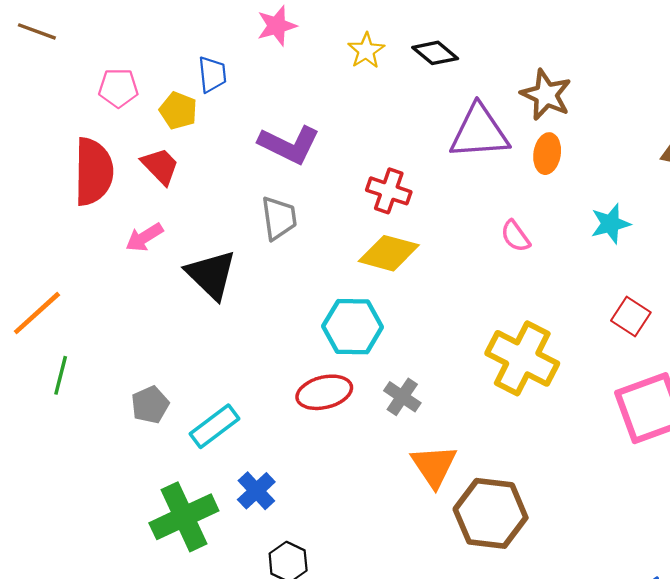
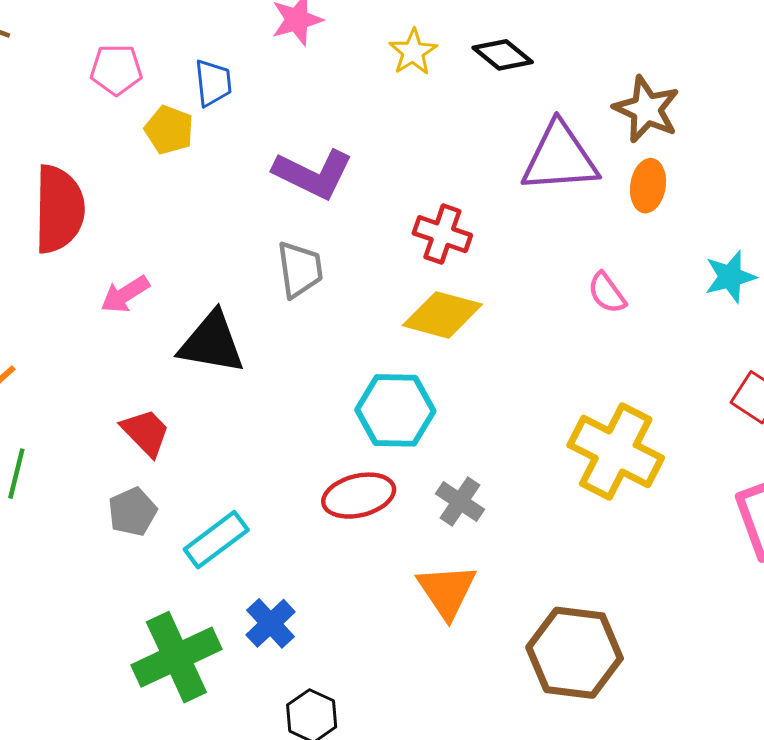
pink pentagon: (118, 88) -> (116, 70), moved
red trapezoid: (160, 166) -> (146, 432), moved
black triangle: (211, 275) -> (212, 343), turned -34
orange triangle: (434, 466) -> (447, 591), moved

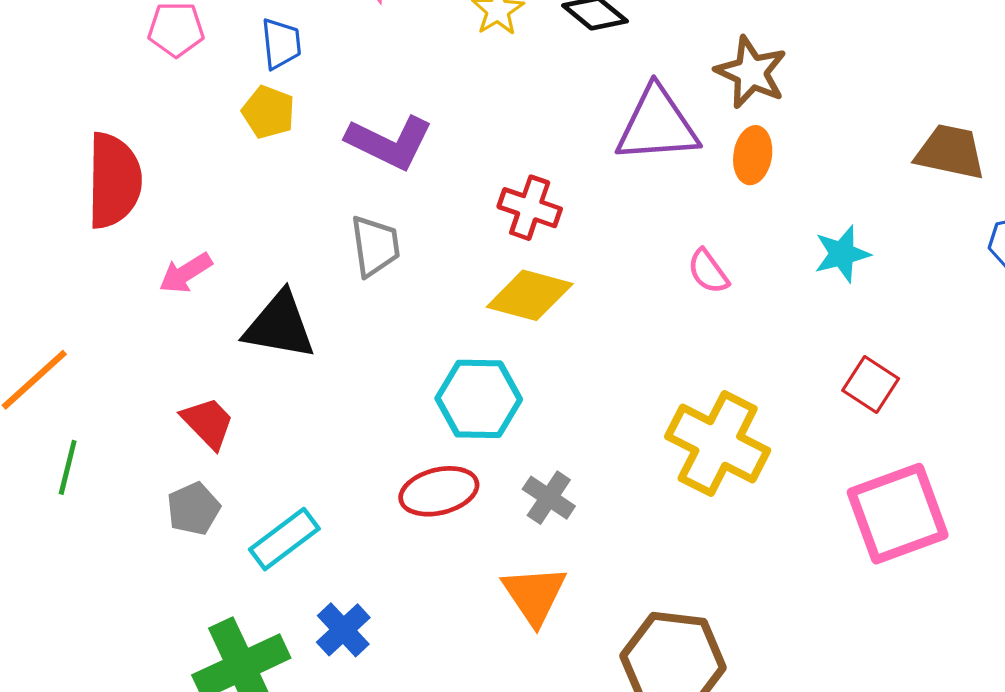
yellow pentagon: (169, 130) -> (268, 112), moved

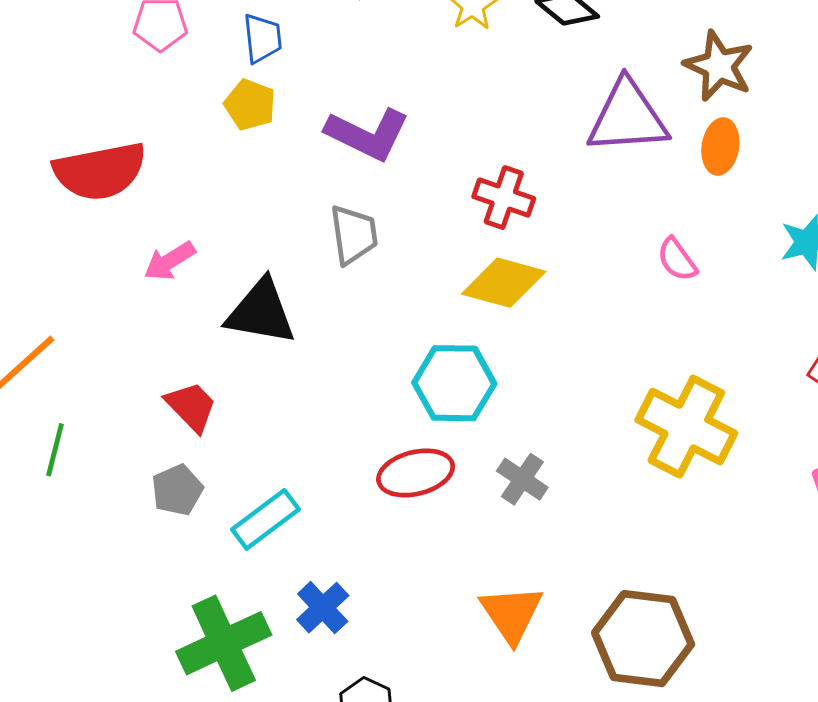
red semicircle: (114, 181) -> (100, 171), turned 78
orange triangle: (534, 595) -> (511, 614), moved

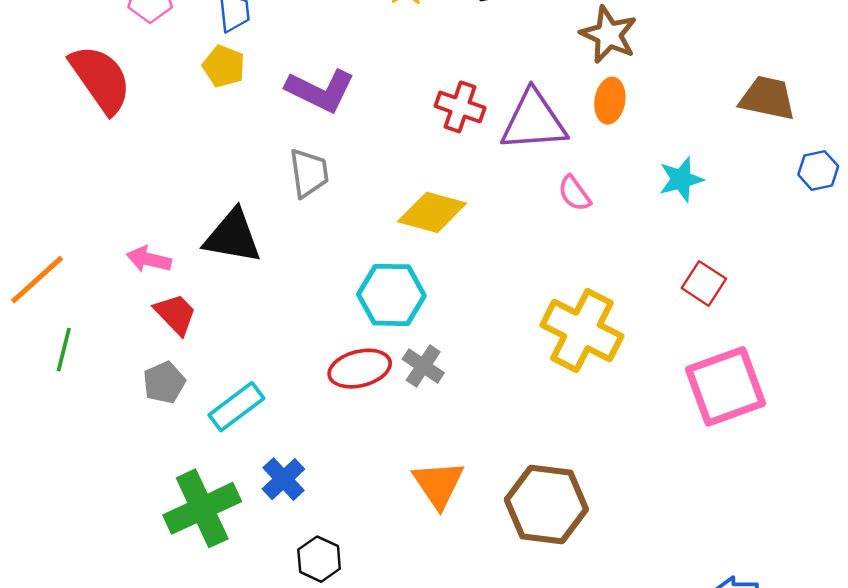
purple triangle: (628, 117) -> (534, 121), moved
red semicircle: (100, 171) -> (101, 79), moved, turned -114
red cross: (504, 198) -> (460, 107), moved
pink arrow: (170, 261) -> (149, 259), moved, turned 45
gray cross: (522, 479) -> (423, 366), moved

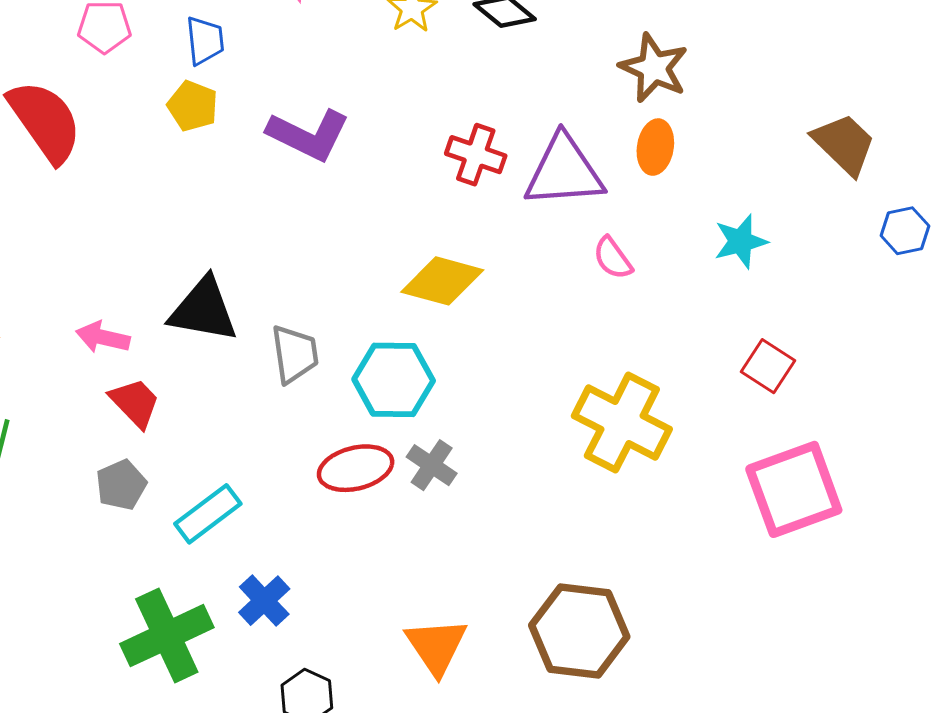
brown trapezoid: (767, 98) -> (844, 144), turned 32
gray trapezoid: (309, 173) -> (295, 354), moved
orange triangle: (438, 484) -> (436, 646), moved

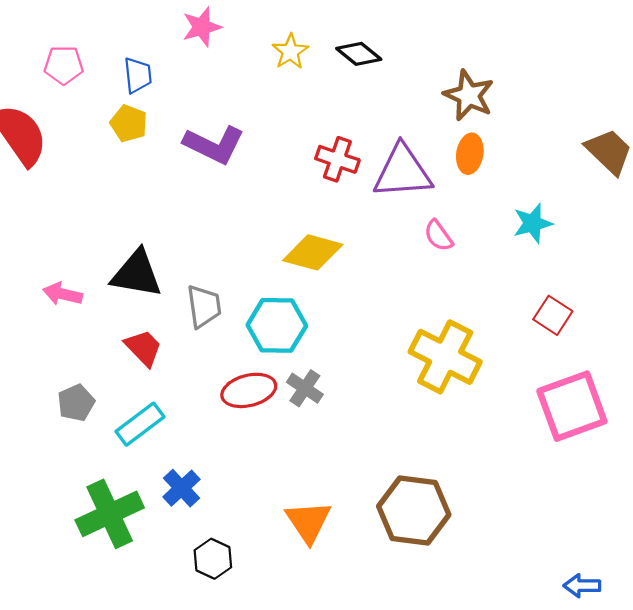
red trapezoid: (135, 403) -> (143, 348), moved

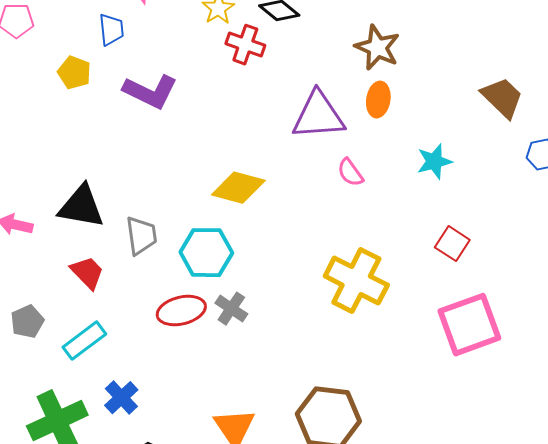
blue trapezoid: (138, 75) -> (111, 30), moved
red cross: (337, 159) -> (245, 45), moved

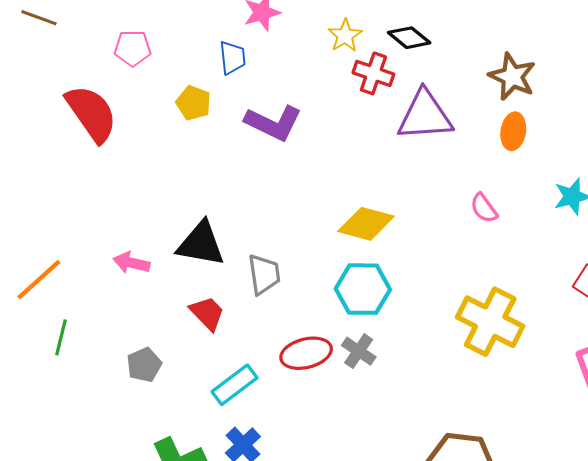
purple triangle: (318, 116) -> (425, 116), moved
cyan hexagon: (206, 253) -> (363, 289), moved
cyan rectangle: (84, 341) -> (235, 385), moved

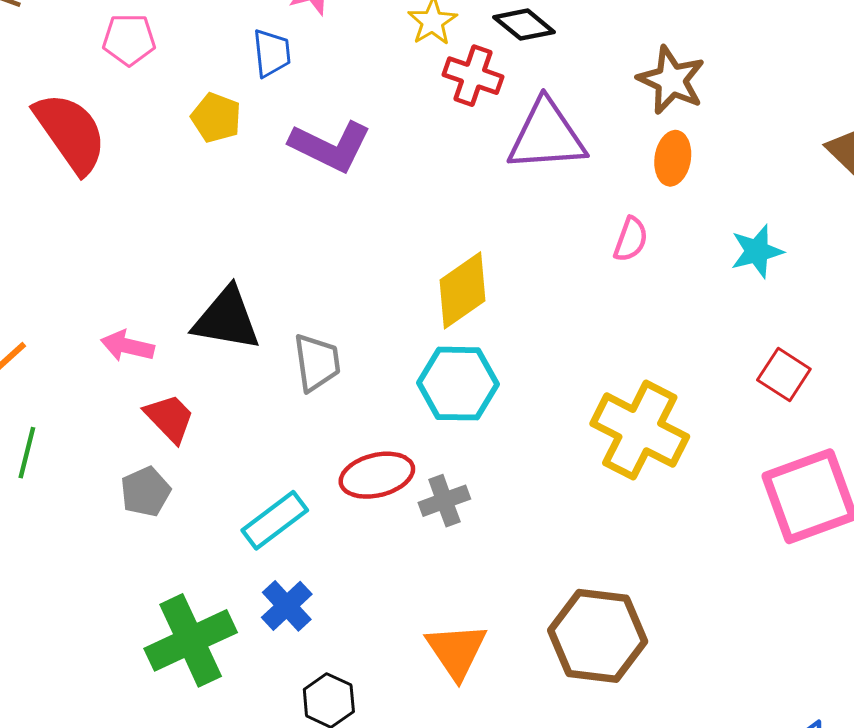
pink semicircle: (484, 208) -> (631, 239), moved, turned -124
yellow diamond: (366, 224) -> (462, 290), turned -50
red trapezoid: (207, 313) -> (170, 418), moved
gray cross: (359, 351) -> (444, 501), moved, turned 36

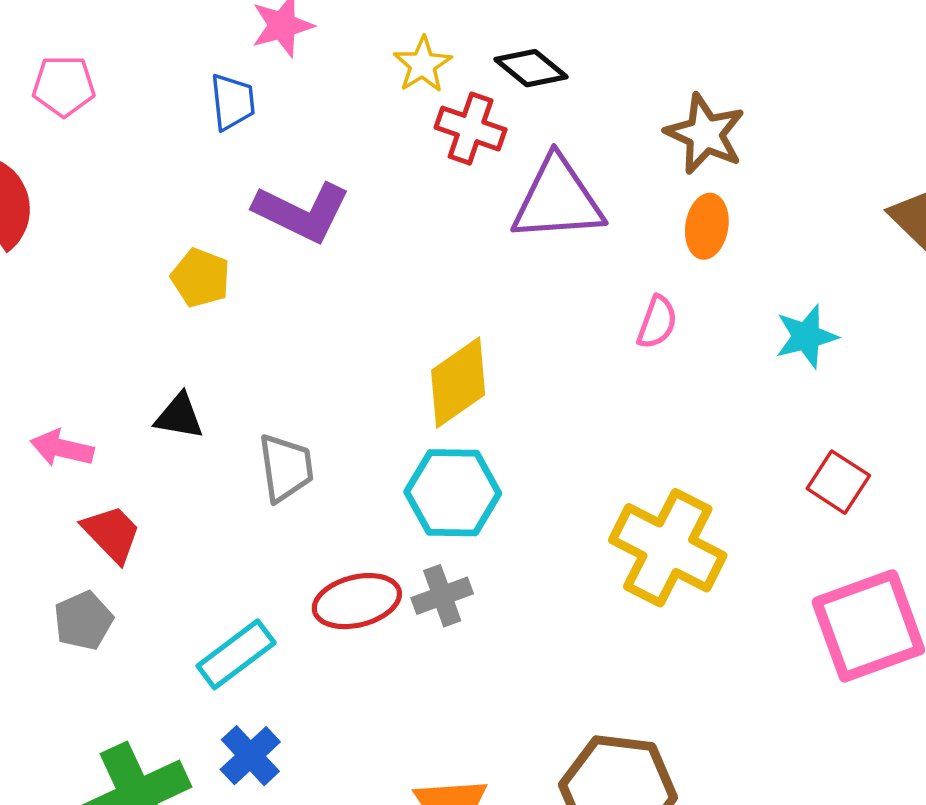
yellow pentagon: (216, 118) -> (201, 278), moved
black triangle: (227, 319) -> (179, 416), size x0.6
gray cross: (444, 501) -> (442, 596), moved

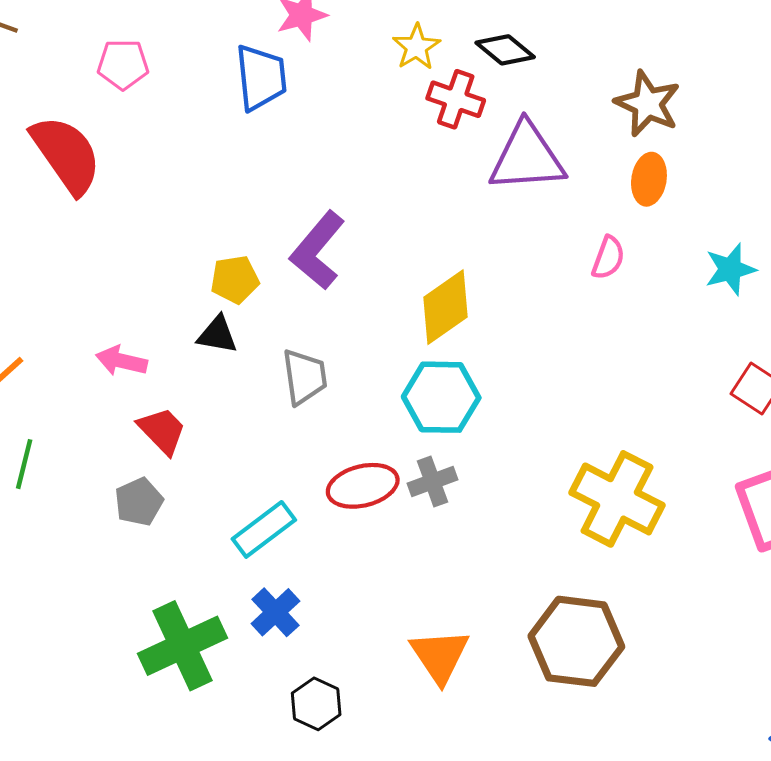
blue trapezoid: (233, 102) -> (261, 77), size x1.4
purple L-shape: (302, 212) -> (318, 250), moved, turned 104
yellow pentagon: (201, 278) -> (235, 279), moved, turned -30
yellow cross: (668, 548) -> (617, 499), moved

